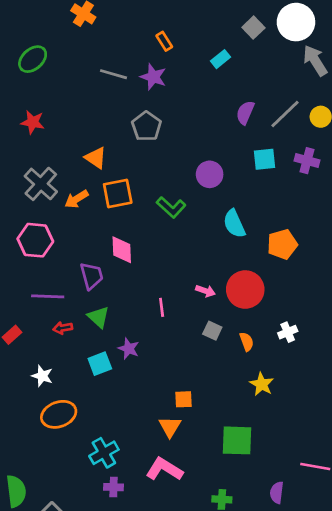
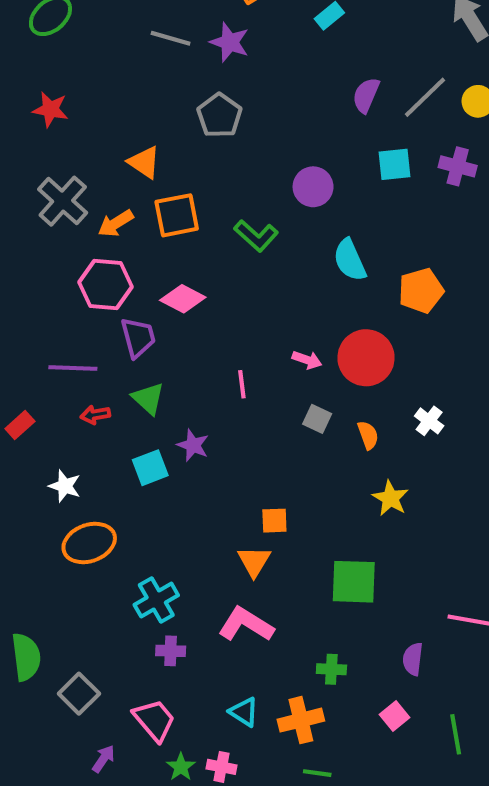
pink hexagon: (35, 240) -> (105, 284), moved
pink diamond: (122, 250) -> (183, 299), turned -60
white cross: (288, 332) -> (429, 421), turned -30

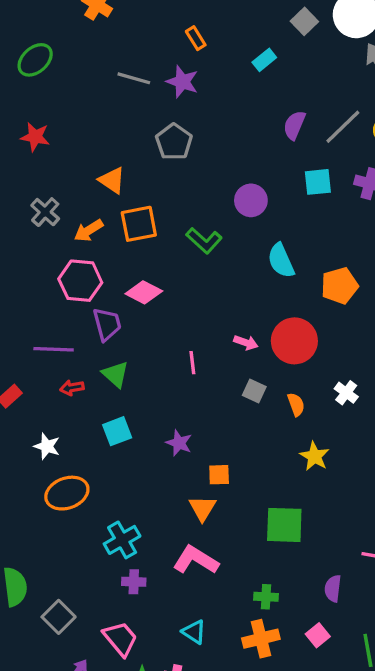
gray cross: (63, 201) -> (45, 212), size x0.7
purple star: (193, 445) -> (179, 443), moved
orange cross: (301, 720) -> (261, 639), moved

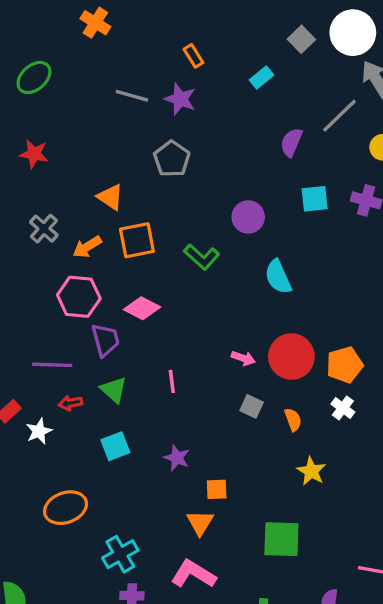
gray line: (343, 127) -> (340, 116), moved
orange pentagon: (340, 286) -> (345, 365), moved
pink line: (192, 363) -> (172, 381), moved
white star: (47, 446) -> (39, 431), moved, turned 30

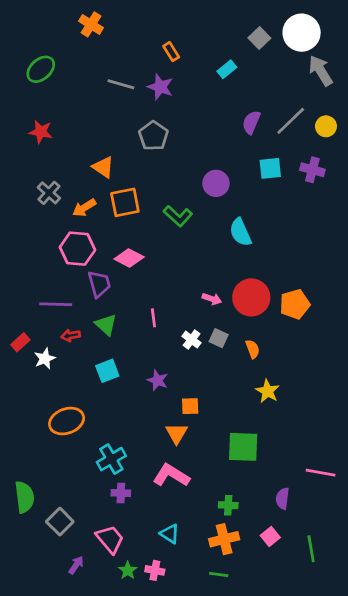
gray line: (340, 116) -> (291, 121), moved
white cross: (343, 408) -> (192, 340), moved

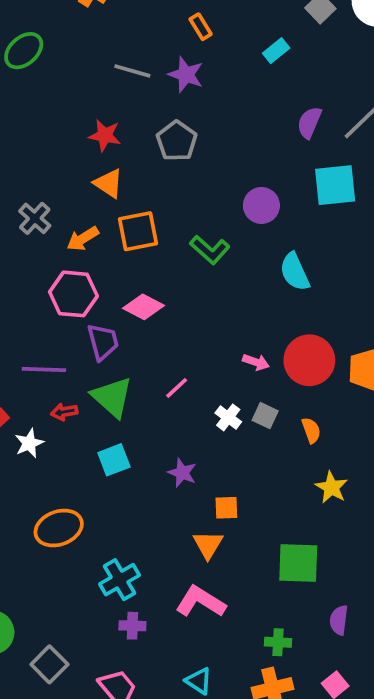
red star: (41, 132) -> (105, 135), moved
cyan square: (270, 168) -> (335, 185), size x1.4
pink line: (153, 318) -> (177, 388), turned 54
green triangle: (106, 325) -> (112, 397), size x1.4
purple semicircle: (283, 498) -> (339, 620), moved

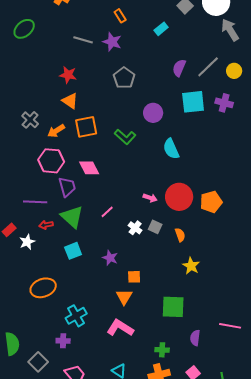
gray pentagon: (177, 141) -> (124, 78), moved
pink diamond: (143, 307) -> (89, 168), turned 35
purple cross: (132, 626) -> (63, 341), moved

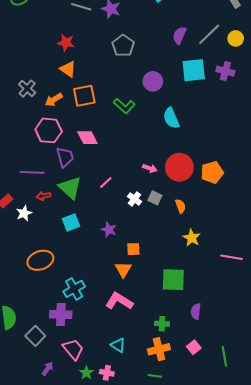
pink line: (230, 326) -> (232, 257), moved
purple cross: (63, 341) -> (61, 314), size x1.5

